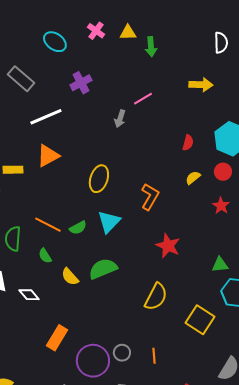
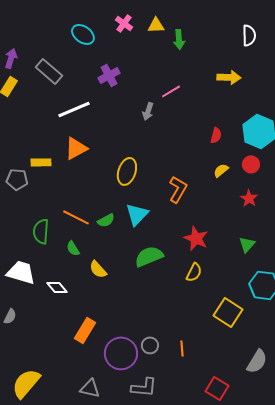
green triangle: (220, 265) -> (247, 244), moved, turned -42
green semicircle: (103, 269) -> (149, 256), moved
yellow semicircle: (156, 297) -> (194, 272), moved, size x0.7

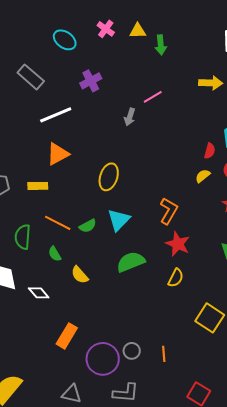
red semicircle: (216, 135) -> (210, 151), moved
yellow rectangle: (41, 162) -> (38, 186), moved
orange L-shape: (178, 189) -> (169, 211), moved

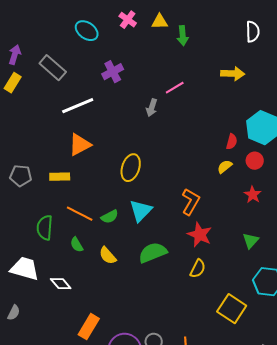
yellow semicircle: (80, 275) -> (108, 256), moved

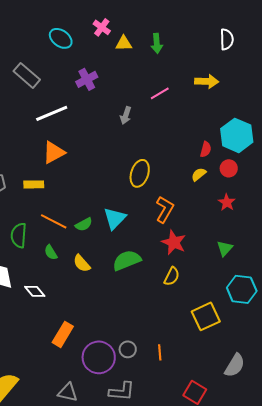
yellow triangle: (160, 22) -> (124, 43), moved
pink line: (175, 88) -> (160, 93), moved
yellow ellipse: (131, 168) -> (140, 173), moved
yellow square: (232, 309) -> (206, 316), turned 32

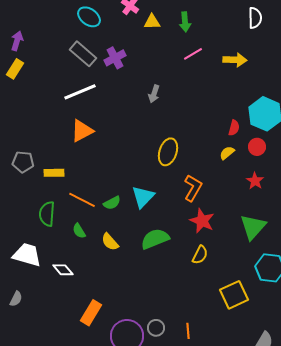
gray rectangle: (27, 75) -> (83, 54), moved
pink line: (160, 93) -> (193, 54), moved
yellow rectangle: (34, 184) -> (54, 173), moved
green triangle: (225, 248) -> (253, 227), size x1.6

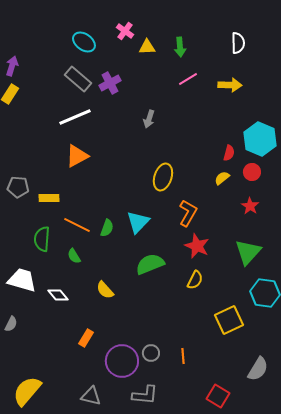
white semicircle: (255, 18) -> (238, 43), moved
green semicircle: (112, 203) -> (107, 228), turned -42
yellow semicircle: (110, 242) -> (105, 290), moved
orange rectangle: (91, 313) -> (86, 338), size x0.7

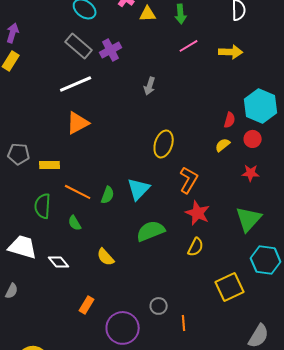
red star: (250, 206) -> (251, 173), turned -30
gray circle: (151, 353) -> (159, 306), moved

